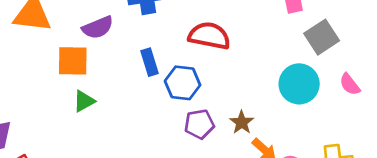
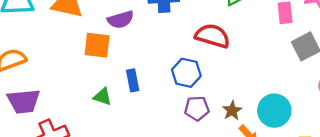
blue rectangle: (150, 62) -> (133, 80), moved
cyan circle: (299, 84) -> (274, 111), moved
green triangle: (84, 101) -> (102, 97), moved, turned 42

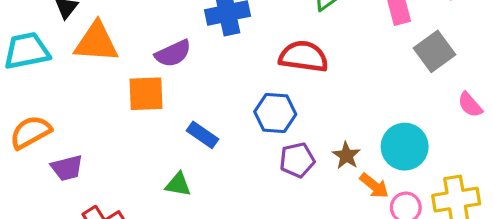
blue rectangle: (133, 80) -> (203, 135), turned -35
green triangle: (102, 97) -> (178, 184), moved
purple trapezoid: (24, 101) -> (67, 168), moved, size x0.7

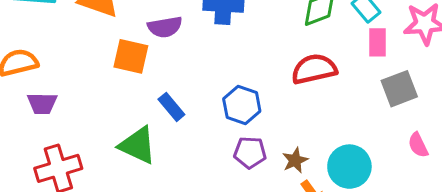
red semicircle: (304, 56) -> (314, 69), moved, turned -36
green triangle: (178, 184) -> (138, 145), size x1.6

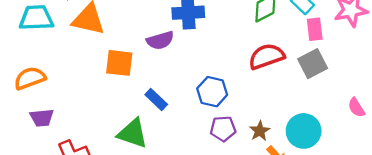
purple semicircle: (165, 27) -> (160, 40), moved
gray square: (399, 89) -> (313, 64), moved
purple trapezoid: (42, 103) -> (42, 118), moved

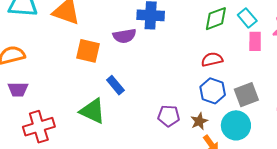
red semicircle: (267, 56) -> (212, 59), size x0.7
gray square: (313, 64) -> (246, 95), moved
blue hexagon: (212, 92) -> (213, 91), moved

